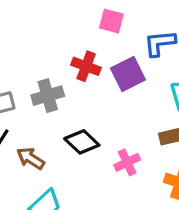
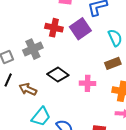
pink cross: (127, 162) -> (88, 83), turned 35

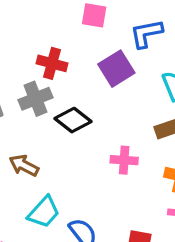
red cross: (54, 28) -> (52, 63), moved
black diamond: (58, 75) -> (73, 120), moved

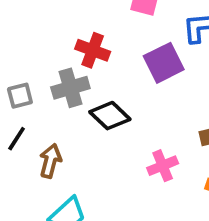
pink cross: (124, 160) -> (163, 166), turned -32
brown arrow: (24, 165) -> (50, 161), turned 72

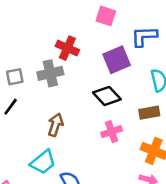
black diamond: (110, 116) -> (107, 96), moved
brown arrow: (50, 161) -> (56, 125), moved

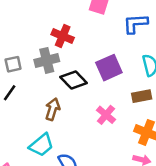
purple square: (117, 60) -> (109, 68), moved
black diamond: (107, 96) -> (74, 80), moved
pink cross: (112, 132) -> (106, 115), turned -30

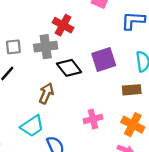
pink cross: (106, 115) -> (93, 119), moved, turned 30

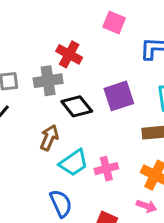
cyan trapezoid: (32, 126) -> (74, 163), moved

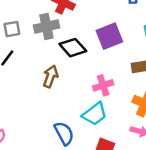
cyan trapezoid: (74, 163) -> (95, 114), moved
pink cross: (106, 169) -> (103, 85), moved

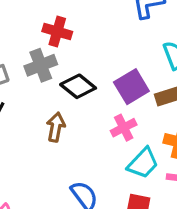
purple square: (109, 36) -> (131, 87), moved
cyan trapezoid: (95, 114) -> (143, 163), moved

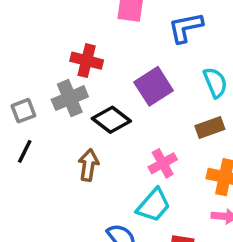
purple square: (131, 87) -> (154, 86), moved
cyan trapezoid: (143, 163) -> (154, 205), moved

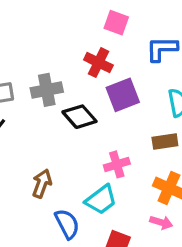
red cross: (87, 61) -> (98, 63), moved
brown arrow: (88, 165) -> (42, 184), moved

